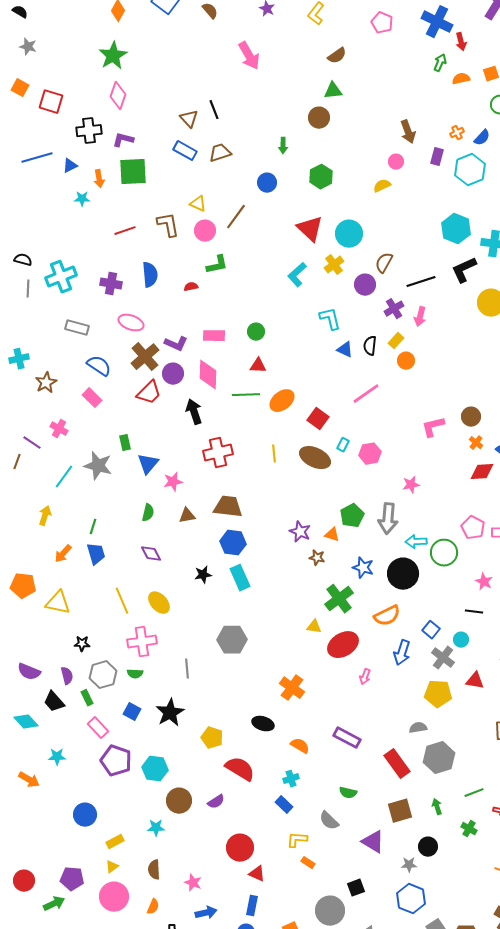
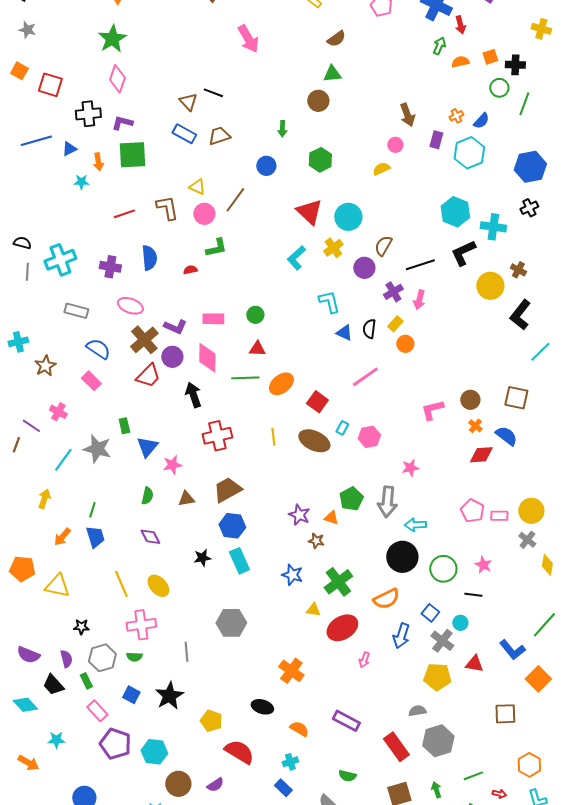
black line: (214, 110) -> (213, 93), turned -48
brown trapezoid: (228, 507) -> (227, 490), turned -36
green circle: (444, 553) -> (443, 569), moved
blue star: (363, 568) -> (292, 575), moved

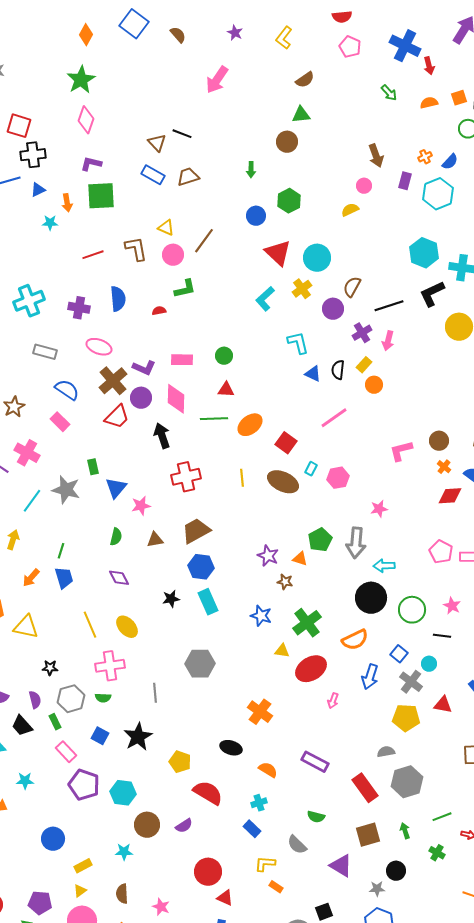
pink arrow: (248, 39) -> (217, 80), turned 64
green arrow: (439, 46) -> (389, 93), moved, turned 114
black cross: (88, 114) -> (33, 155), moved
blue circle: (266, 166) -> (256, 216), moved
pink cross: (58, 412) -> (27, 453), size x1.4

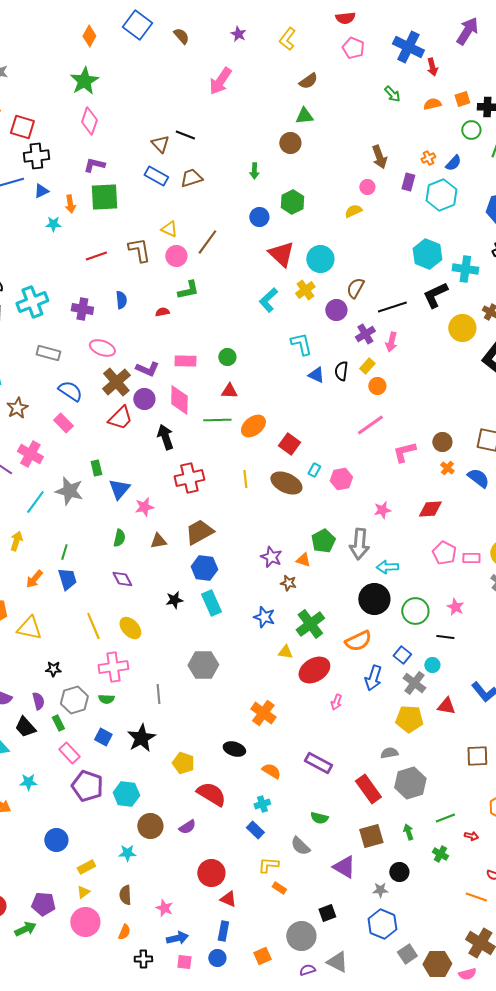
blue semicircle: (118, 299) -> (121, 300), size x0.7
pink line: (334, 418) -> (370, 425), moved
red diamond: (450, 496) -> (430, 509), moved

